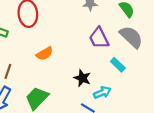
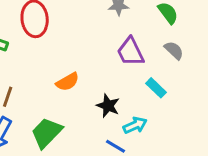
gray semicircle: (131, 37) -> (174, 50), size x0.6
orange semicircle: (45, 54) -> (68, 82), moved

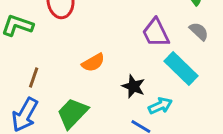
cyan rectangle: (156, 88) -> (181, 69), size x1.6

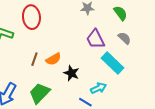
brown line: (34, 77) -> (34, 59), moved
black star: (133, 86) -> (71, 73), moved

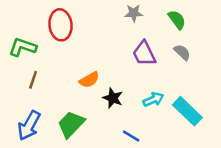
brown line: (34, 59) -> (33, 80), moved
cyan rectangle: (112, 63) -> (187, 111), moved
cyan arrow: (98, 88) -> (153, 99), moved

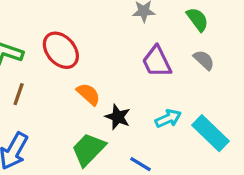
red ellipse: (60, 25) -> (61, 50), moved, turned -36
orange semicircle: (89, 80) -> (88, 94), turned -108
green trapezoid: (71, 124) -> (88, 149), moved

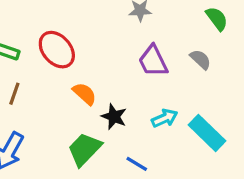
green semicircle: (197, 19) -> (217, 19), moved

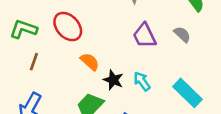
cyan arrow: (165, 118) -> (142, 81), moved, turned -102

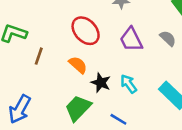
red ellipse: (68, 27) -> (86, 31), moved
brown line: (34, 62) -> (39, 56), moved

